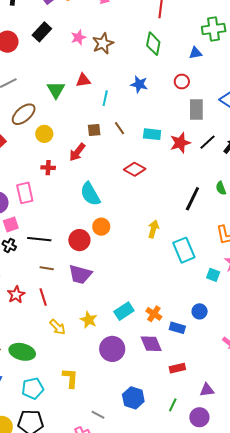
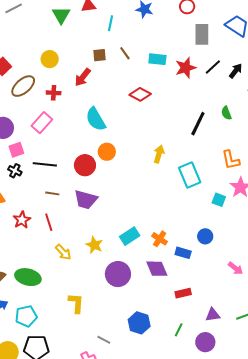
brown ellipse: (24, 114) -> (23, 86), moved
pink rectangle: (25, 193) -> (42, 123), moved, turned 55
cyan pentagon: (33, 388) -> (26, 316), moved

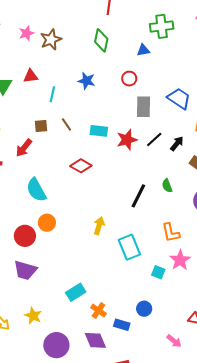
cyan rectangle: (130, 236) -> (76, 292), moved

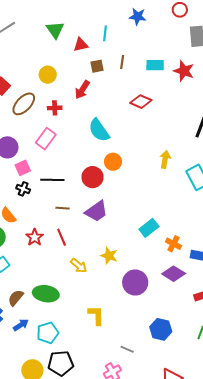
red triangle: (31, 76) -> (81, 45), moved
brown line: (66, 124) -> (122, 62), turned 48
red star: (127, 140) -> (184, 71), turned -30
purple trapezoid: (25, 270) -> (96, 211), turned -45
purple diamond: (95, 340) -> (174, 274), turned -30

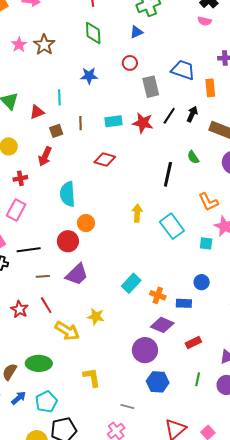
cyan semicircle: (99, 130) -> (68, 194), turned 40
yellow arrow: (79, 266) -> (67, 331), size x1.4
purple circle: (135, 282) -> (145, 350), moved

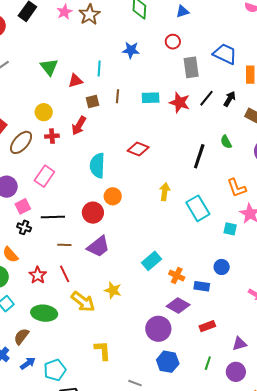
red diamond: (105, 159) -> (138, 149), moved
red cross: (20, 178) -> (52, 136), moved
green ellipse: (39, 363) -> (44, 313), moved

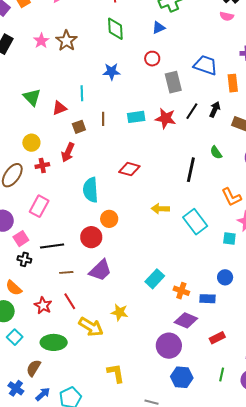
yellow arrow: (165, 192) -> (160, 209), turned -90

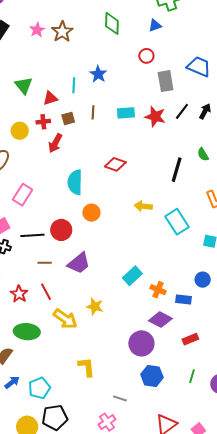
blue star: (112, 72) -> (98, 74), moved, turned 30
red cross: (42, 166) -> (43, 122), moved
red circle: (91, 237) -> (61, 230), moved

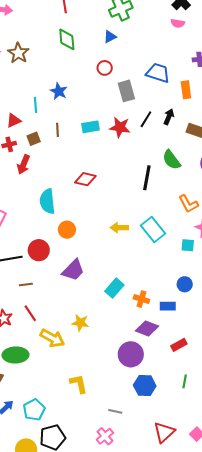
green semicircle: (203, 154) -> (171, 160), size x1.5
yellow arrow: (143, 206) -> (119, 228), moved
purple trapezoid: (79, 263) -> (73, 270), moved

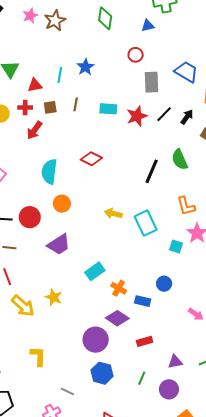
red star: (120, 127) -> (137, 116), turned 30

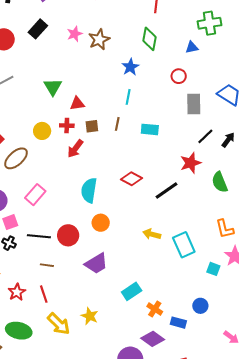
blue star: (85, 67) -> (130, 67), moved
cyan line: (60, 75) -> (128, 97), moved
red star: (137, 116) -> (191, 163), moved
black line: (152, 171) -> (166, 191), moved, turned 30

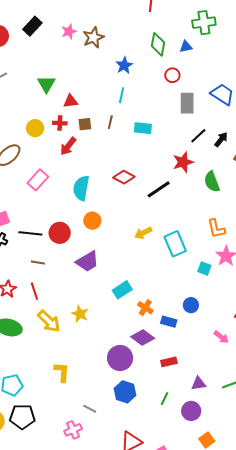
green diamond: (149, 39) -> (158, 44), moved
pink rectangle: (35, 195) -> (38, 180), moved
yellow arrow: (152, 234) -> (143, 233), turned -42

